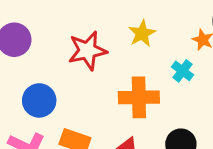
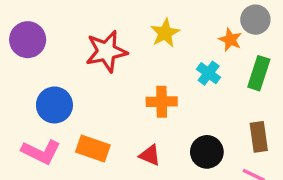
orange cross: (139, 97) -> (162, 102), size x0.7

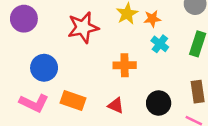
orange star: (230, 40) -> (152, 19), moved, turned -30

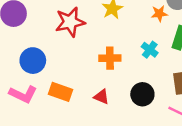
orange star: (152, 19) -> (159, 14), moved
cyan cross: (160, 44) -> (150, 50), moved

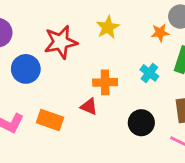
blue circle: (33, 61) -> (26, 69), moved
red triangle: (101, 97) -> (89, 107), moved

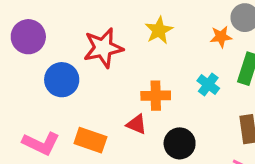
black circle: (141, 123) -> (180, 143), moved

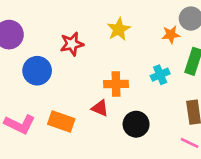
red star: (103, 48) -> (72, 44), size x0.7
cyan cross: (208, 84) -> (160, 75), turned 30

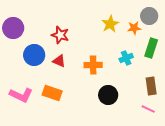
yellow star: (119, 29) -> (110, 24), moved
red star: (72, 44) -> (60, 35), turned 30
red triangle: (100, 108) -> (59, 61), moved

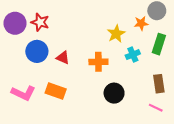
yellow star: (110, 24) -> (116, 34), moved
red star: (60, 35) -> (40, 22), moved

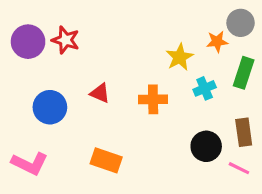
blue circle: (37, 51) -> (50, 107), moved
orange rectangle: (56, 91) -> (106, 160), moved
pink L-shape: (23, 93) -> (30, 163), moved
black circle: (114, 93) -> (206, 146), moved

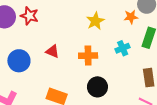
yellow star: (180, 57) -> (95, 21), moved
black circle: (206, 146) -> (97, 87), moved

